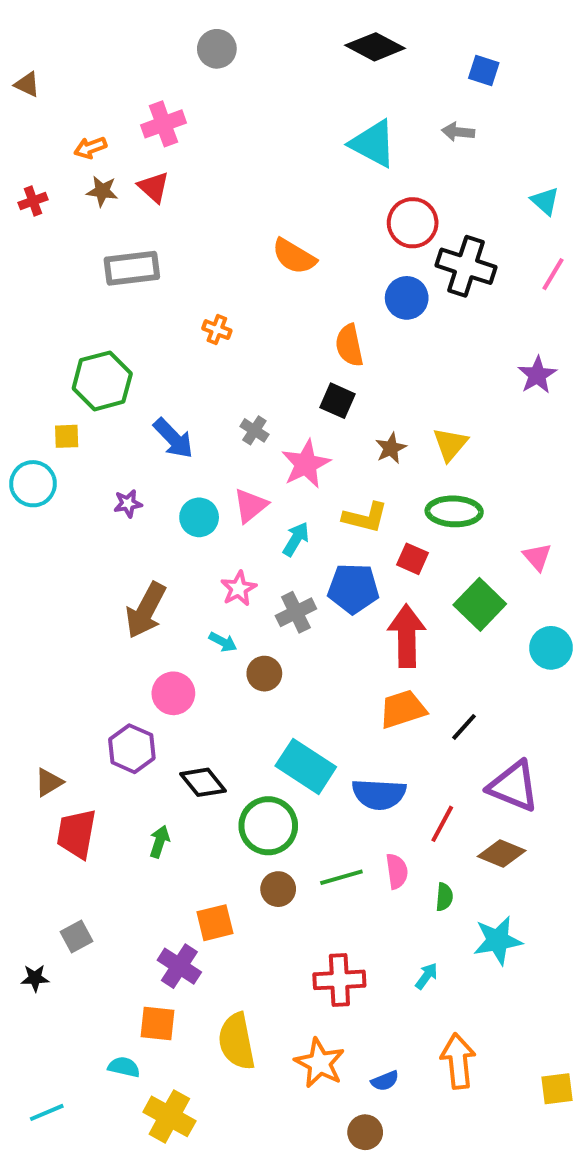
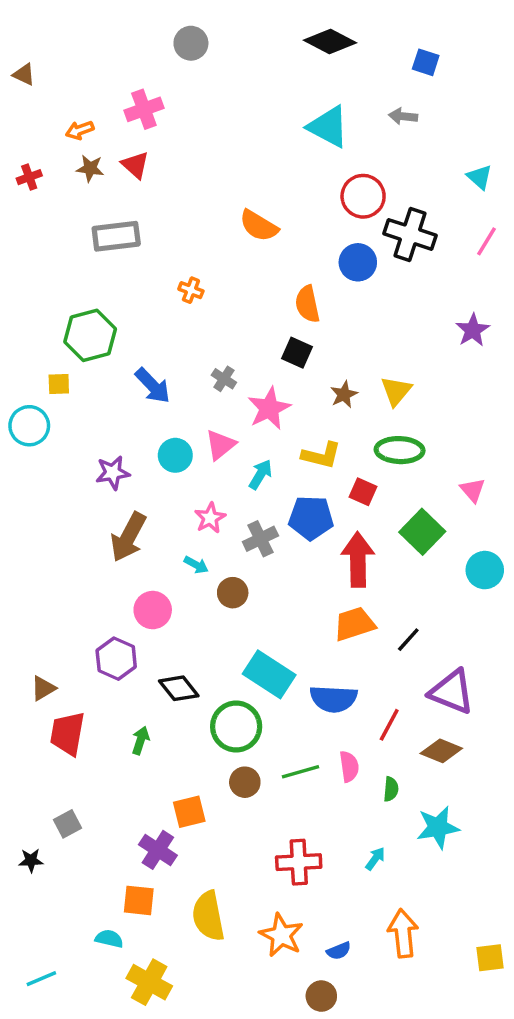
purple star: (128, 504) -> (113, 473), moved, size x1.4

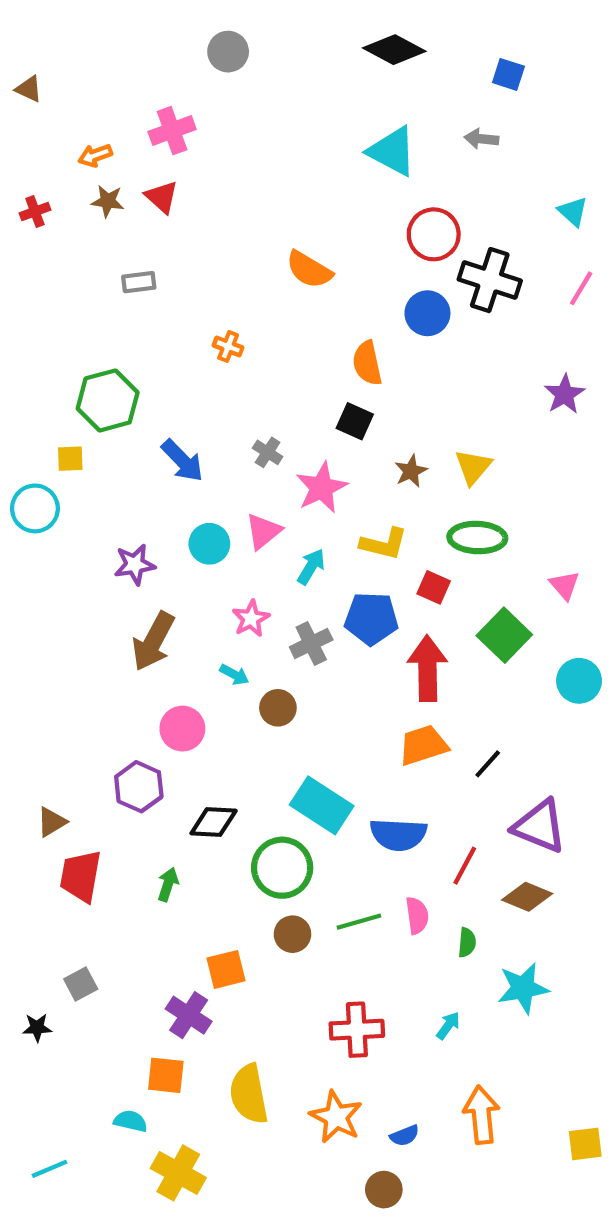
gray rectangle: (116, 236) -> (139, 282), size x0.6
black diamond: (179, 688) -> (214, 822), turned -48

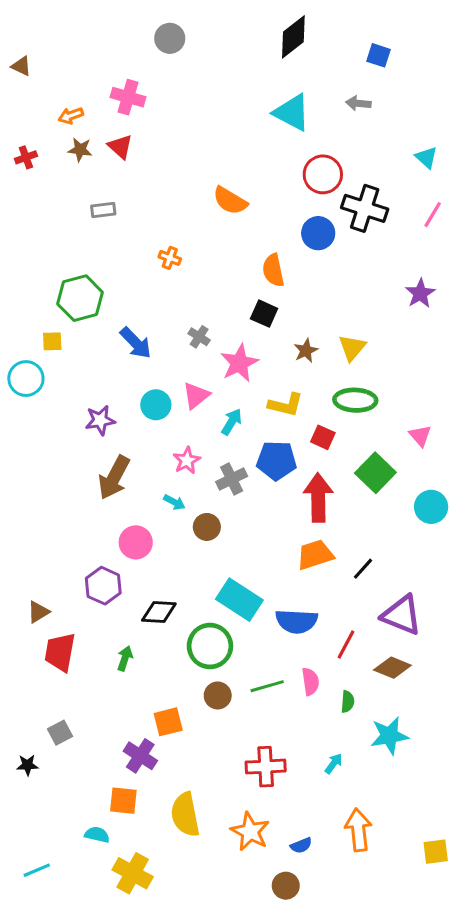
black diamond: (394, 50) -> (293, 37), turned -66
pink cross: (172, 131) -> (128, 97), turned 36

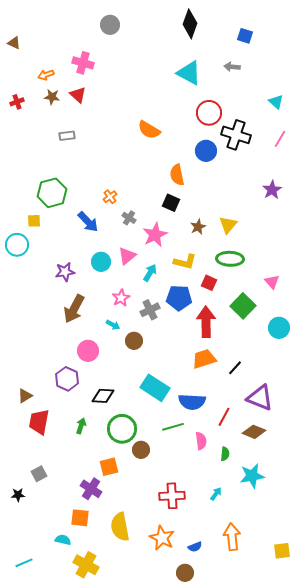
black diamond: (293, 37) -> (190, 24), turned -32
orange cross: (170, 258) -> (110, 197), moved, turned 32
green circle: (210, 646) -> (122, 429), moved
green line: (267, 686) -> (173, 427), moved

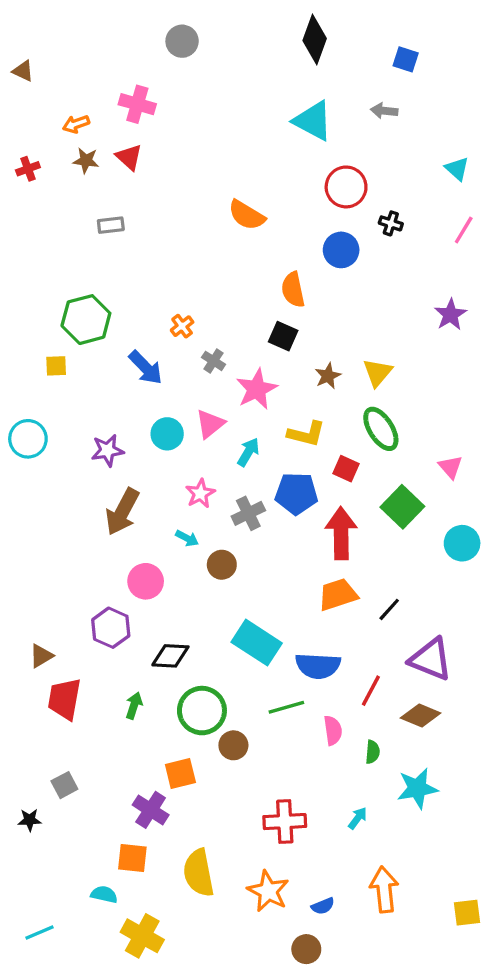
black cross: (236, 135) -> (391, 223), size x0.5
cyan circle: (17, 245) -> (28, 439), moved
green ellipse: (230, 259) -> (381, 429), turned 56

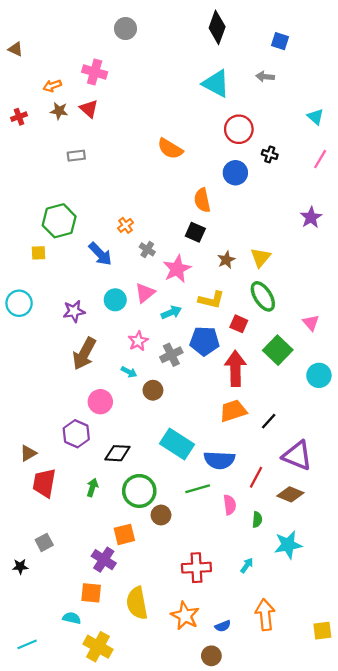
cyan arrow: (248, 452) -> (171, 312), turned 36

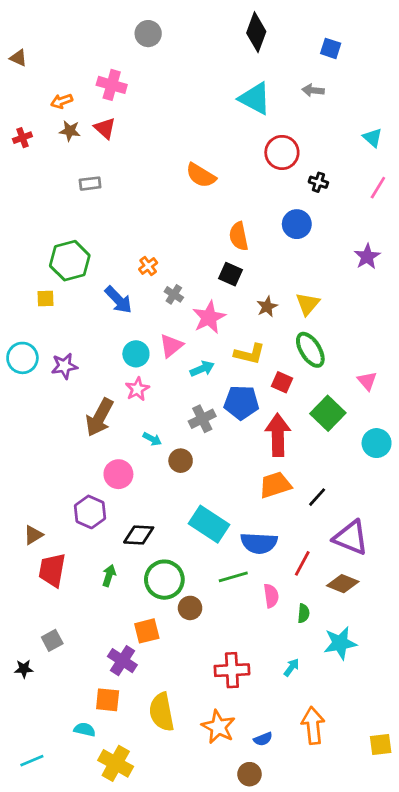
blue circle: (235, 173) -> (297, 224), moved
purple star: (74, 311) -> (64, 366), moved
pink star: (138, 341) -> (137, 389), moved

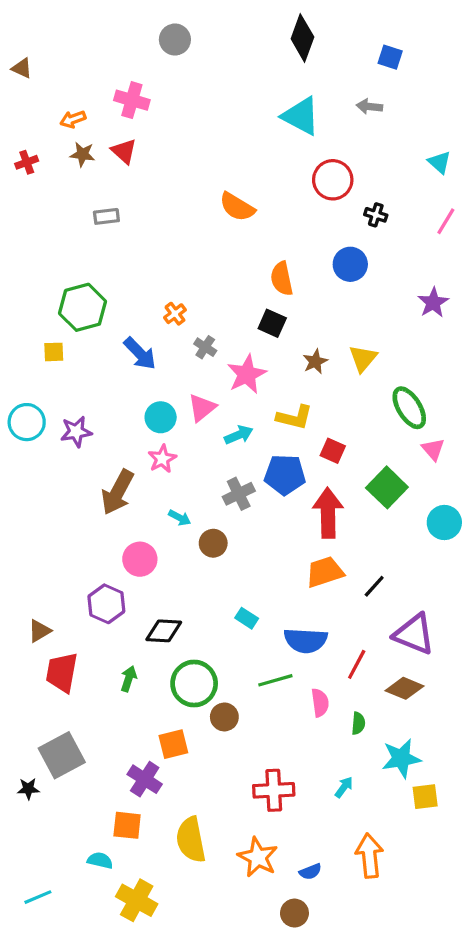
green ellipse: (310, 350) -> (409, 408), moved
cyan rectangle: (209, 524) -> (247, 618), size x0.5
gray square: (52, 640) -> (62, 755), size x1.8
yellow square: (381, 744) -> (425, 797), moved

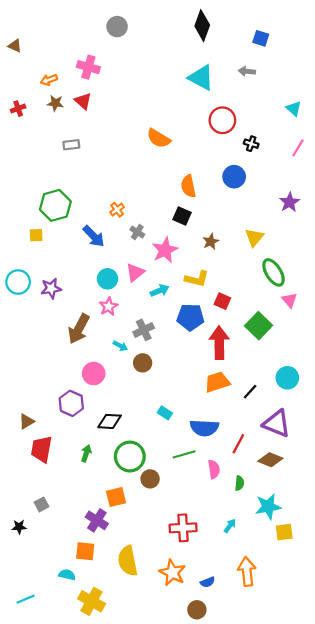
yellow triangle: (363, 358) -> (254, 237), moved
gray cross: (239, 494) -> (144, 330), moved
cyan circle: (444, 523) -> (287, 378), moved
gray square: (62, 755) -> (42, 504), size x0.5

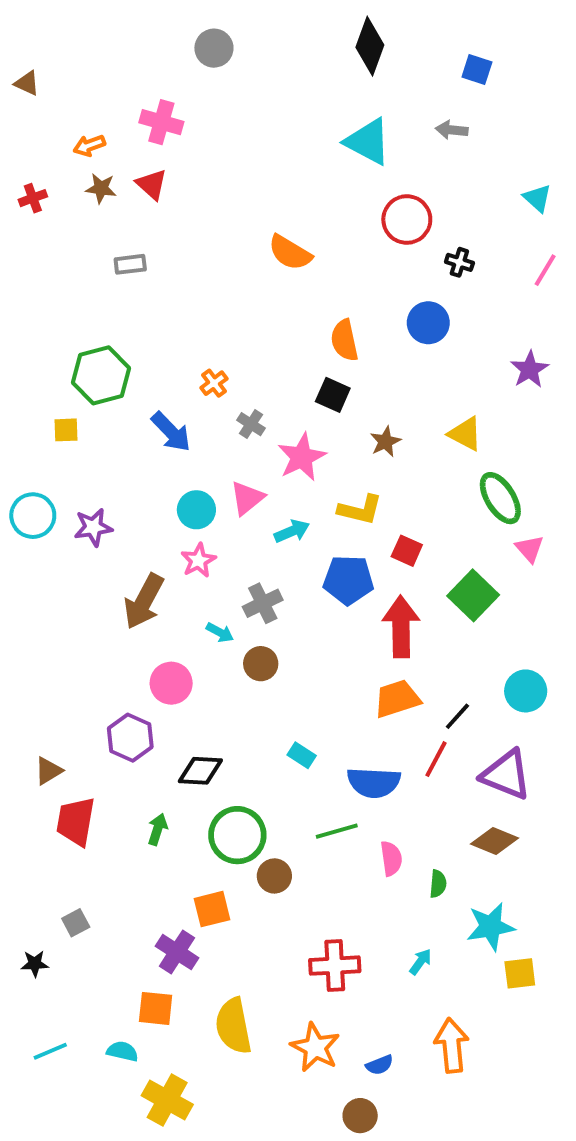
yellow triangle: (254, 237) -> (465, 434), turned -42
red line: (238, 444) -> (436, 759), moved
cyan line: (26, 599) -> (50, 1051), moved

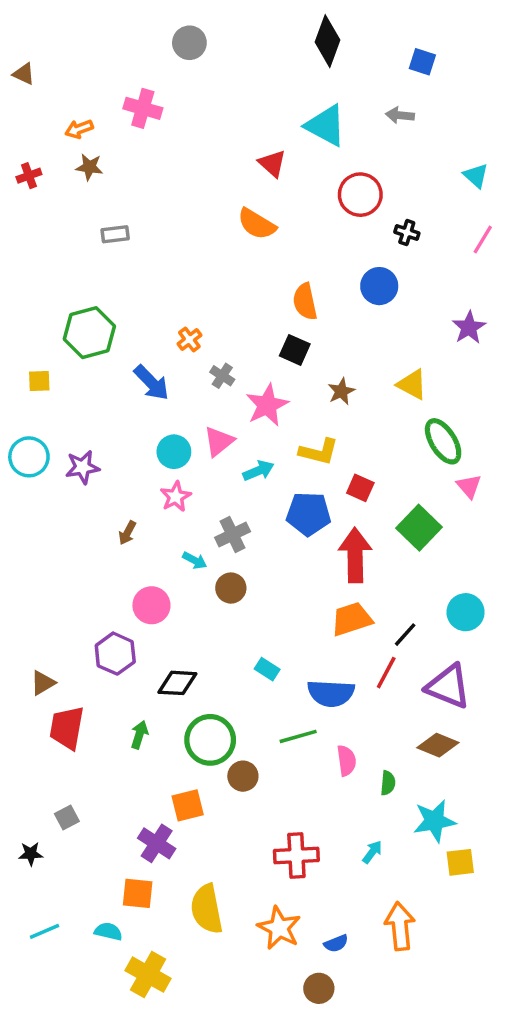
red triangle: (152, 184) -> (272, 164), moved
yellow square: (66, 430) -> (39, 381), moved
brown arrow: (144, 601) -> (127, 533), size x0.5

